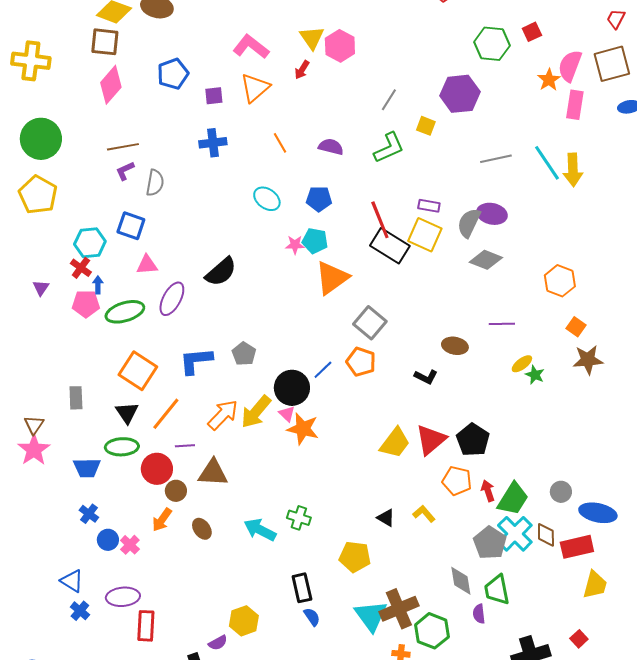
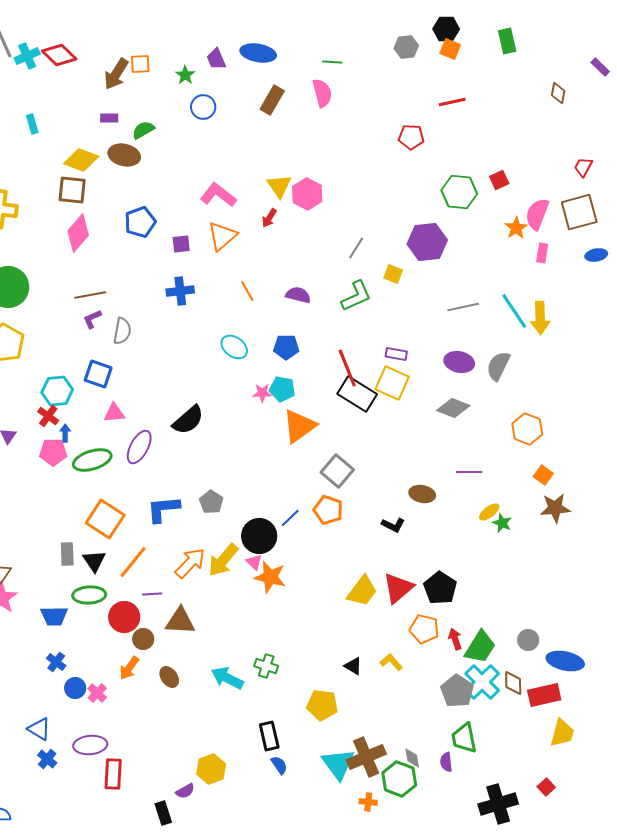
pink rectangle: (575, 105) -> (542, 253), size x0.7
gray semicircle: (469, 223) -> (498, 366), moved
gray rectangle: (76, 398) -> (67, 554), moved
gray diamond: (461, 581) -> (412, 758), moved, size x0.7

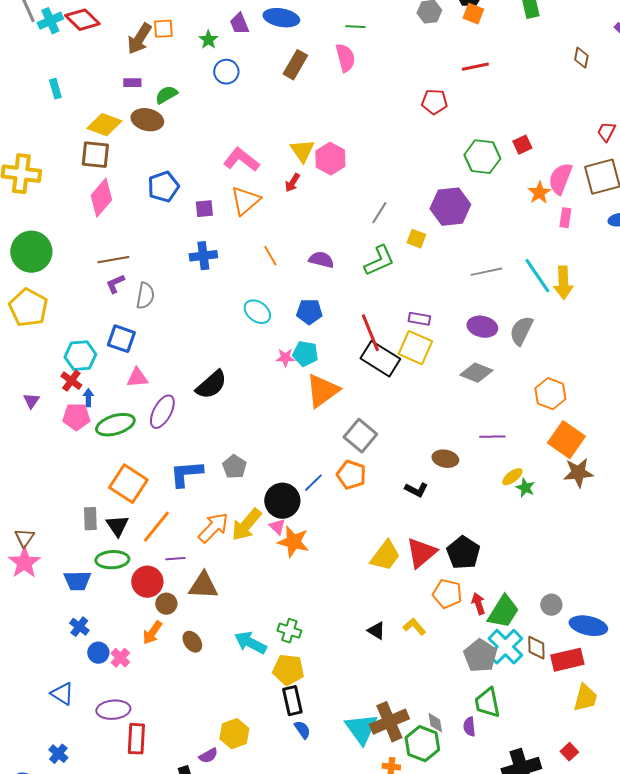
orange square: (543, 475) -> (566, 440), size x1.8
yellow pentagon: (322, 705) -> (288, 670), moved
blue cross: (47, 759) -> (58, 754), moved

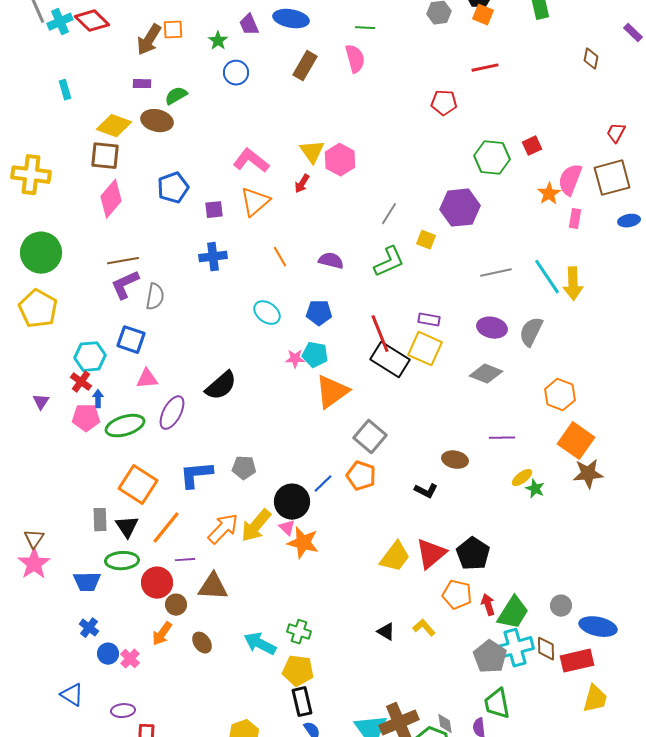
purple L-shape: (115, 284) -> (125, 285), size x1.5
gray pentagon: (234, 467) -> (244, 468), turned -30
cyan cross: (505, 647) -> (515, 648), turned 30
purple ellipse: (113, 710) -> (123, 711), size x0.7

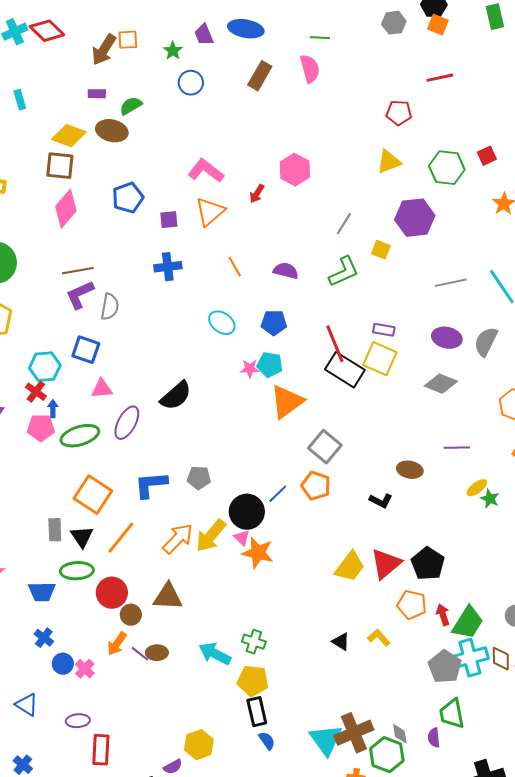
yellow triangle: (312, 152) -> (389, 162), moved, turned 44
purple line: (185, 560) -> (140, 654), moved, turned 42
brown ellipse: (202, 643) -> (157, 653), turned -55

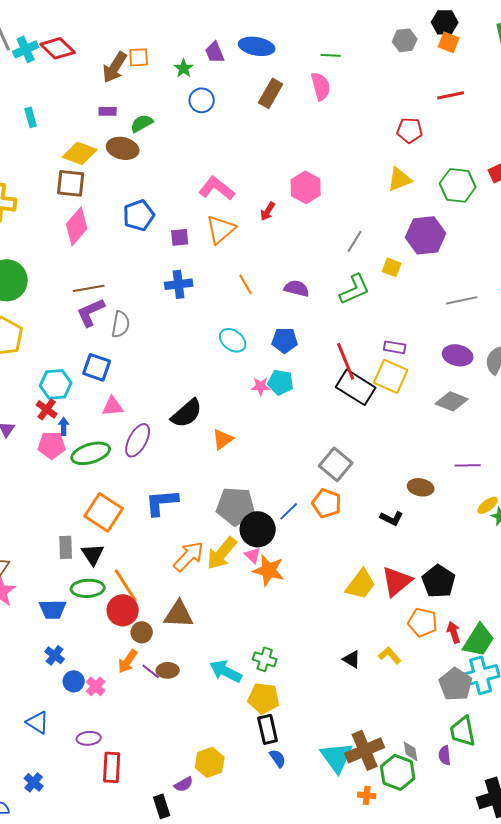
orange triangle: (287, 402) -> (223, 439), moved, size x0.6
gray pentagon: (199, 478) -> (236, 506), moved, size x1.6
orange line: (121, 538) -> (126, 585), moved, turned -72

